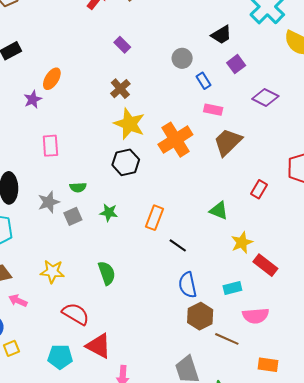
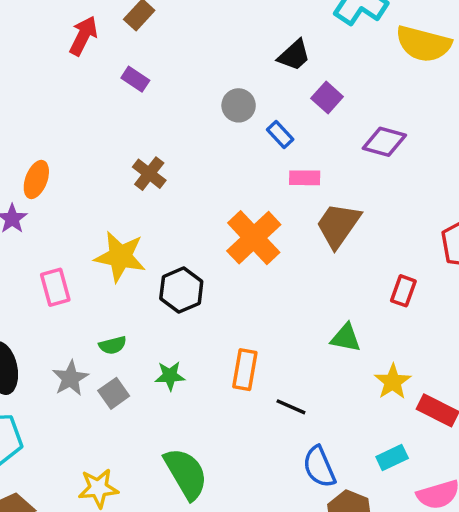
purple rectangle: (122, 45) -> (135, 79), moved
yellow star: (129, 124) -> (120, 257), moved
green semicircle: (107, 273) -> (186, 474), size x1.4

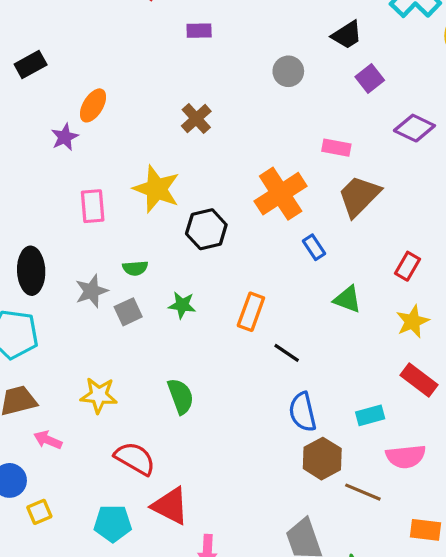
purple rectangle: (135, 79) -> (199, 31), turned -45
blue rectangle: (280, 134) -> (314, 247), moved
yellow star: (393, 382) -> (413, 321), moved
green semicircle: (186, 474) -> (181, 396), size x0.7

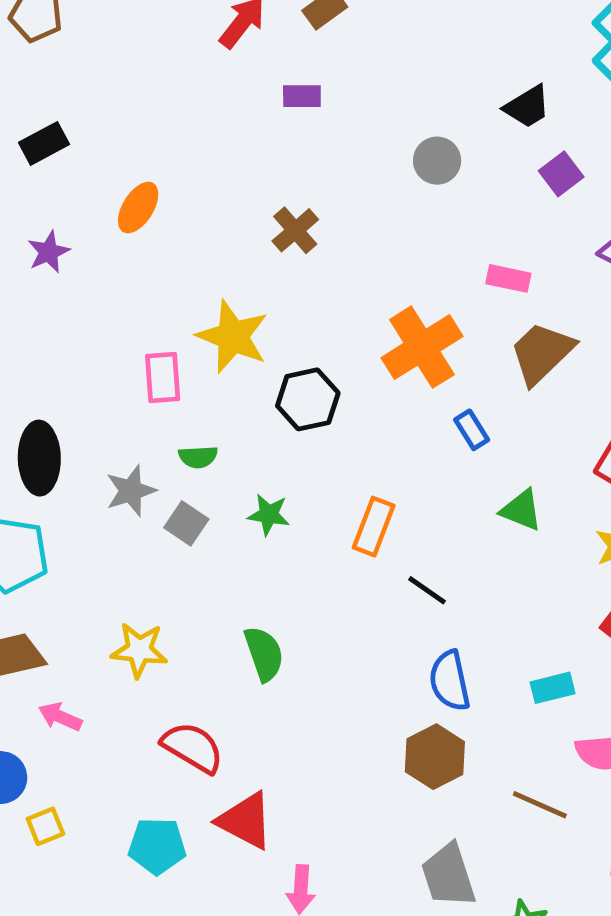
purple star: (65, 137) -> (49, 252), moved
pink rectangle: (93, 206) -> (163, 378), moved
gray square: (128, 312) -> (186, 523), turned -32
brown hexagon: (322, 459) -> (435, 757), moved

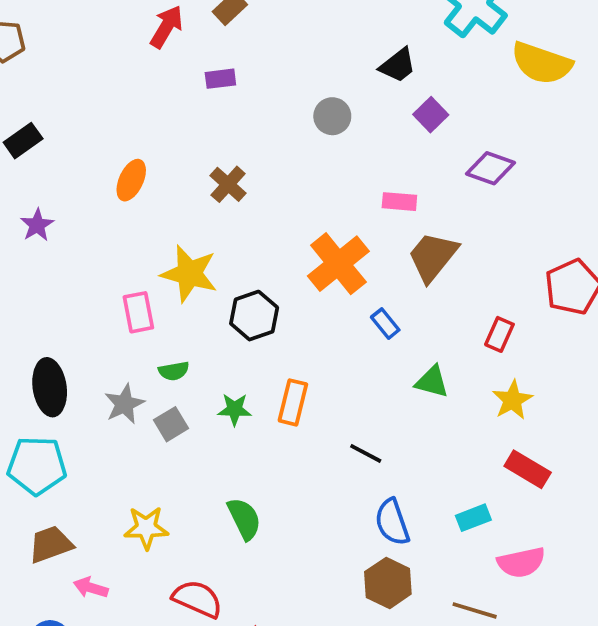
orange ellipse: (138, 208) -> (131, 180), moved
gray square: (186, 523) -> (171, 424), turned 32
orange rectangle: (374, 527) -> (293, 402), moved

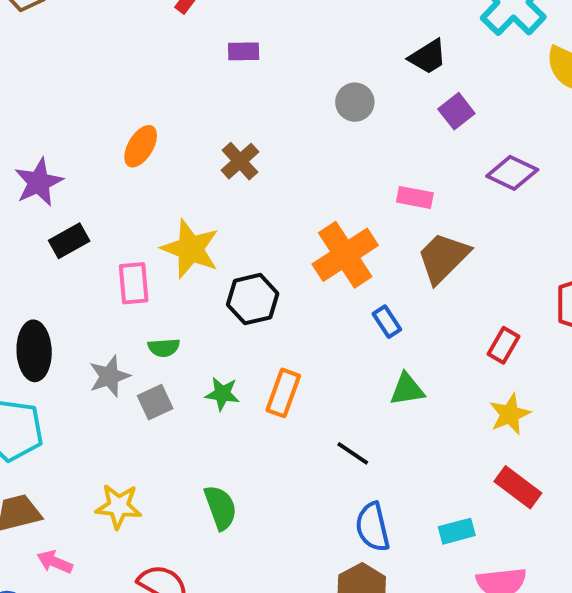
black rectangle: (23, 141) -> (69, 241), moved
purple star: (37, 225) -> (39, 182), size x1.4
green triangle: (432, 382) -> (407, 389), moved, turned -30

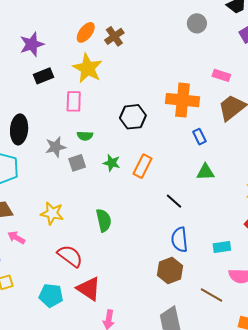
brown cross: (240, 161) -> (114, 36), moved
yellow star: (190, 249) -> (88, 68), moved
orange cross: (345, 255) -> (183, 100), turned 32

